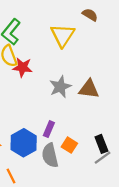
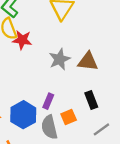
black rectangle: (101, 144) -> (91, 100), moved
orange square: (69, 145) -> (69, 117), turned 35

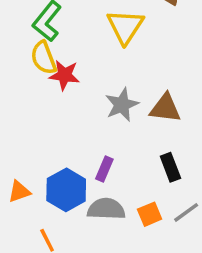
orange square: (69, 117) -> (150, 214), moved
gray semicircle: (49, 127) -> (106, 209), turned 105

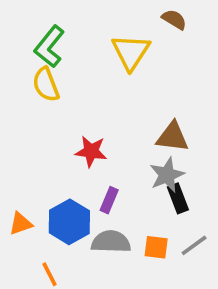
red star: (64, 75) -> (91, 151), moved
gray star: (122, 105) -> (167, 175), moved
orange square: (150, 214) -> (156, 247), turned 30

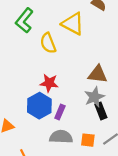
yellow triangle: (131, 52) -> (73, 24), turned -35
yellow semicircle: (46, 84) -> (48, 43), moved
blue hexagon: (69, 222) -> (39, 106), moved

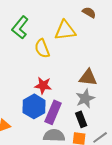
yellow triangle: (73, 24) -> (65, 30), turned -35
black rectangle: (101, 111) -> (81, 119), moved
purple rectangle: (60, 112) -> (53, 112), size x1.6

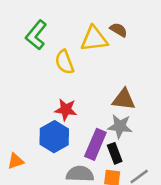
brown semicircle: (89, 12) -> (119, 30), moved
gray star: (85, 98) -> (120, 126), turned 30
purple rectangle: (53, 112) -> (95, 144), moved

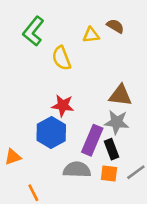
yellow triangle: (94, 39) -> (91, 35), size x0.6

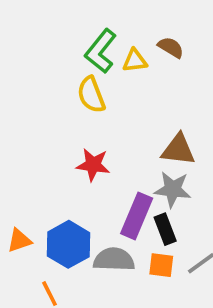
green L-shape: (33, 31) -> (101, 51), moved
blue hexagon: (51, 132) -> (68, 244), moved

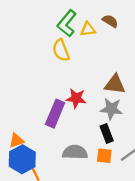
red star: (93, 165) -> (76, 98), moved
purple rectangle: (137, 216) -> (55, 114), moved
blue hexagon: (68, 244) -> (22, 159), moved

